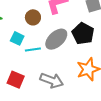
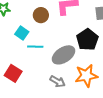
gray ellipse: (56, 39) -> (64, 55), moved
gray arrow: (52, 80) -> (57, 81), moved, size x0.7

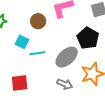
red square: (13, 73) -> (20, 83), turned -30

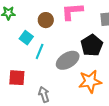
cyan line: (37, 53) -> (40, 51), turned -70
gray arrow: (65, 84) -> (44, 94), moved, turned -140

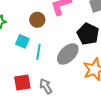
gray arrow: (44, 94) -> (46, 86), moved

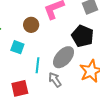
cyan line: (38, 52) -> (37, 65), moved
gray arrow: (46, 86) -> (55, 80), moved

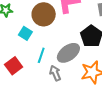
brown circle: (31, 25) -> (44, 14), size x1.5
red square: (20, 88) -> (14, 66), moved, turned -36

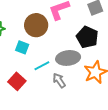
gray ellipse: (68, 53) -> (68, 58), turned 40
cyan line: (41, 55) -> (42, 66), turned 56

